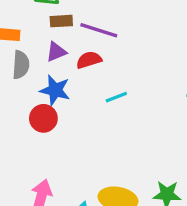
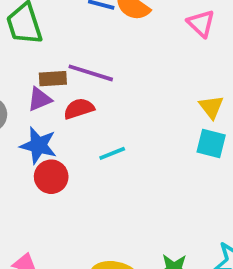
brown rectangle: (61, 21) -> (53, 79), moved
red circle: (43, 118) -> (51, 177), moved

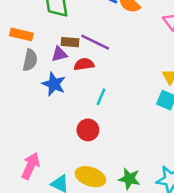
cyan line: (112, 153) -> (101, 97), turned -54
red circle: (51, 177) -> (88, 130), moved

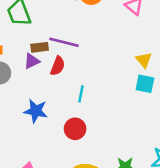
red semicircle: (84, 64) -> (58, 66), turned 132
blue star: (54, 84) -> (36, 111), moved

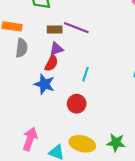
purple triangle: (32, 61) -> (56, 49), moved
red semicircle: (58, 66) -> (51, 63), moved

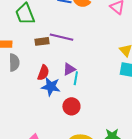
purple triangle: (56, 49) -> (69, 69), moved
blue star: (44, 84) -> (51, 87), moved

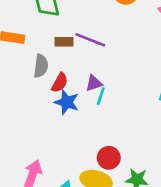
gray semicircle: (14, 62) -> (41, 66), moved
red circle: (71, 106) -> (109, 158), moved

